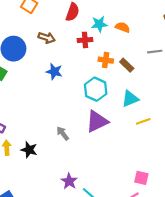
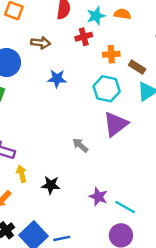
brown rectangle: (127, 65) -> (137, 67), moved
black star: (29, 150) -> (51, 185), moved

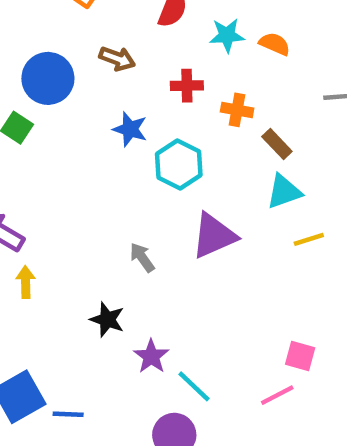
red cross: (84, 37) -> (187, 86), moved
cyan hexagon: (107, 89) -> (179, 164), moved
black star: (51, 185) -> (107, 319), moved

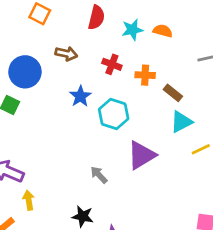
red cross: (187, 86) -> (112, 64), turned 30
blue star: (130, 129) -> (80, 96), turned 30

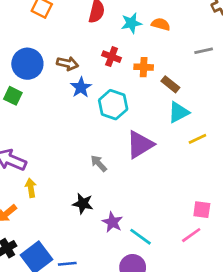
brown arrow: (66, 54) -> (67, 63), moved

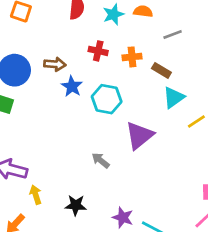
gray line: (204, 51) -> (173, 34), moved
black star: (83, 204) -> (76, 205), moved

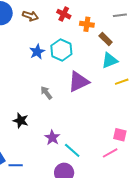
blue star: (72, 86) -> (37, 52), moved

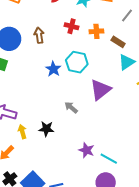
gray line: (120, 15) -> (127, 15), turned -32
brown arrow: (30, 16) -> (39, 35), turned -105
black star: (21, 121) -> (46, 129), moved

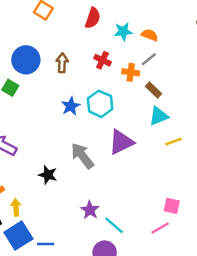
gray line: (127, 15) -> (149, 59), moved
gray arrow: (71, 107) -> (82, 156), size x1.6
yellow arrow: (22, 132) -> (16, 207), moved

